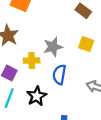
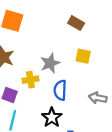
black star: (37, 96) -> (52, 117), moved

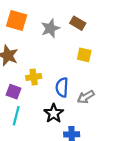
gray star: (50, 63) -> (50, 28), moved
gray arrow: (98, 98) -> (86, 97), moved, turned -42

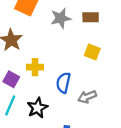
brown rectangle: (78, 23) -> (91, 17), turned -40
black star: (54, 113) -> (37, 108), moved

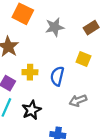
brown rectangle: (91, 17) -> (91, 28), moved, turned -32
blue semicircle: (63, 83) -> (57, 76), moved

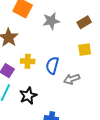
yellow square: (83, 59) -> (85, 50), moved, turned -32
gray arrow: (78, 101) -> (72, 79), moved

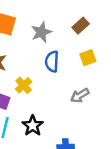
yellow cross: (28, 61) -> (24, 85), turned -32
blue semicircle: (52, 65) -> (52, 61), moved

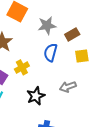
brown rectangle: (81, 26) -> (72, 34), moved
black star: (33, 126) -> (36, 96), moved

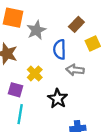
gray star: (47, 26) -> (36, 30), moved
gray arrow: (68, 87) -> (75, 70), moved, turned 42

